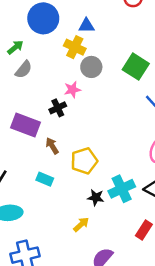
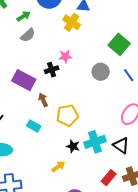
gray circle: (91, 67) -> (101, 72), moved

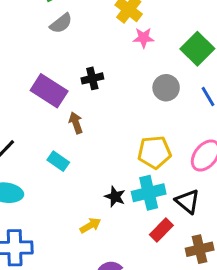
pink star: (65, 56) -> (144, 38), moved
yellow pentagon: (67, 115) -> (154, 152), moved
red rectangle: (109, 178) -> (161, 230), moved

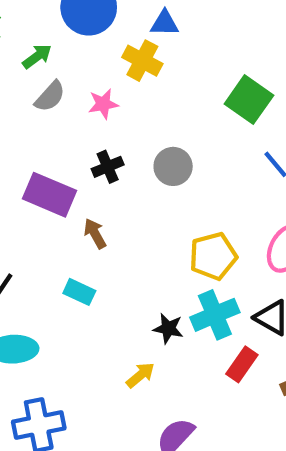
pink star: (144, 38) -> (103, 104), moved
gray circle: (166, 88) -> (173, 166), moved

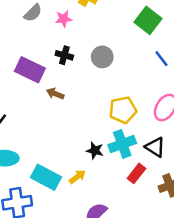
black cross: (108, 167) -> (64, 55), turned 36
brown arrow: (95, 234) -> (55, 94), turned -42
cyan rectangle: (79, 292) -> (46, 177), moved, size x1.6

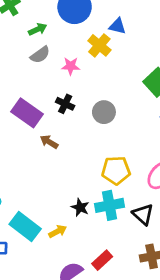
red rectangle: (136, 173) -> (102, 260), moved

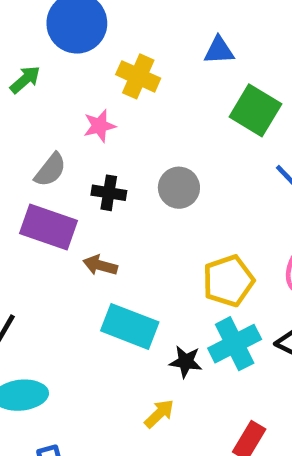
blue triangle: (117, 26) -> (219, 50), moved
gray semicircle: (40, 55) -> (50, 170), moved
cyan rectangle: (25, 227) -> (130, 326), moved

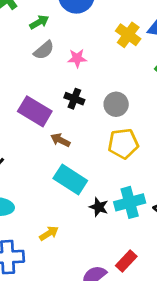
yellow cross: (138, 76) -> (128, 35), moved
gray semicircle: (50, 170) -> (44, 50), moved
yellow pentagon: (228, 281) -> (123, 144), moved
yellow arrow: (159, 414) -> (49, 233), moved

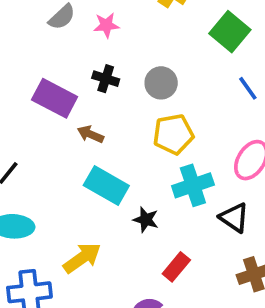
cyan cross: (130, 202) -> (193, 185), moved
yellow arrow: (49, 233) -> (82, 258), size x1.5
red rectangle: (126, 261) -> (176, 267), moved

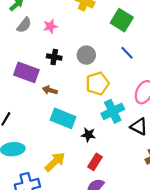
blue line: (248, 88) -> (127, 53), moved
red rectangle: (176, 267) -> (95, 162), moved

